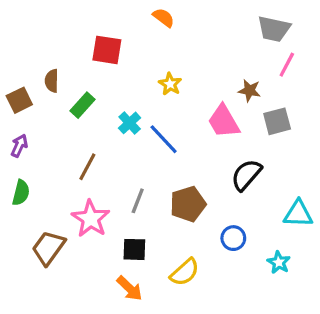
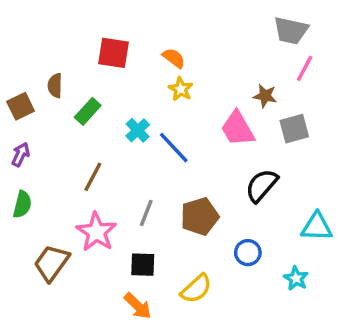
orange semicircle: (164, 18) -> (174, 58), moved

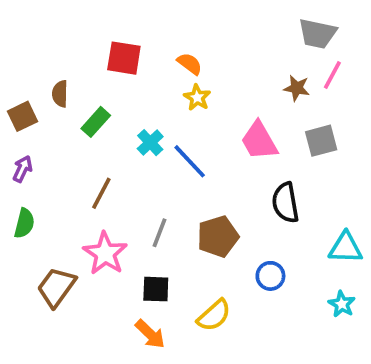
brown star: (265, 96) -> (297, 88), moved
black semicircle: (262, 185) -> (285, 203), turned -51
cyan star: (296, 278) -> (342, 304), moved

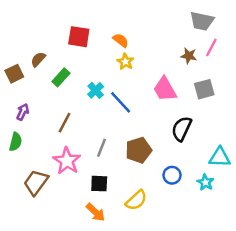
brown semicircle: (60, 94) -> (38, 59), turned 42
purple arrow: (22, 169) -> (23, 112), moved
black semicircle: (285, 203) -> (182, 129), turned 35
cyan star: (342, 304) -> (205, 182), moved

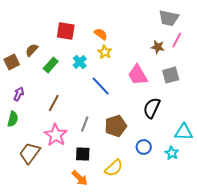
cyan cross: (96, 90) -> (80, 62), moved

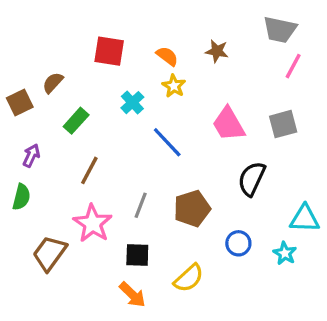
brown star: (158, 47) -> (217, 51), moved
green rectangle: (51, 65) -> (76, 121), moved

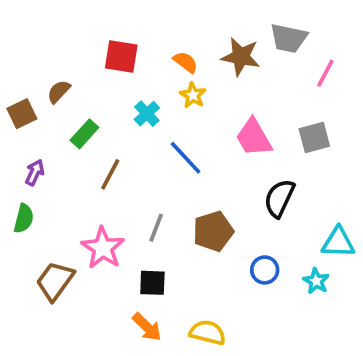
gray trapezoid: (280, 30) -> (289, 38), moved
brown star: (217, 51) -> (241, 57), size x1.5
brown line: (89, 170) -> (110, 174), moved
yellow semicircle: (189, 278) -> (208, 333), moved, turned -124

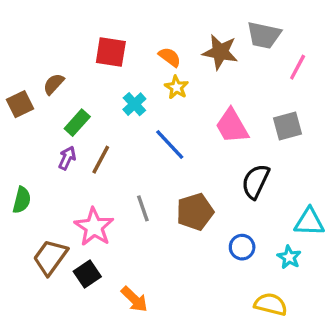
purple arrow: (35, 172) -> (67, 158), moved
gray line: (156, 228) -> (143, 208), turned -40
black square: (152, 283) -> (87, 274), moved, turned -36
yellow semicircle: (208, 333) -> (271, 304), moved

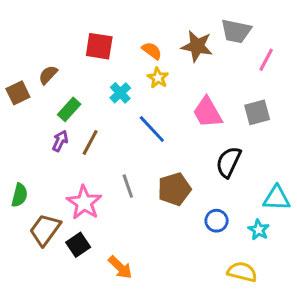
green semicircle: (22, 200) -> (19, 195), moved

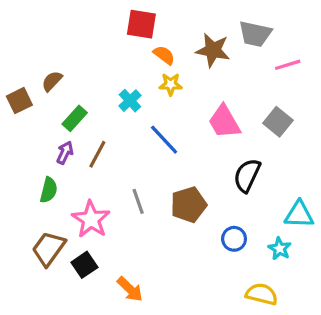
red square: (99, 46) -> (141, 24), moved
pink line: (266, 60) -> (288, 65), turned 45
yellow star: (158, 78) -> (171, 84), turned -30
gray square: (257, 112) -> (278, 122), turned -36
green semicircle: (19, 195) -> (49, 190), moved

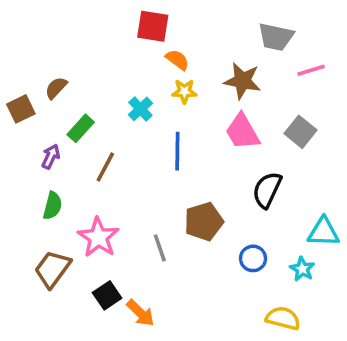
brown star: (213, 50) -> (242, 81), moved
blue line: (164, 140) -> (177, 151), turned 44
purple arrow: (65, 153) -> (51, 156), moved
gray line: (138, 201) -> (160, 248), moved
black square: (84, 265) -> (107, 295), moved

